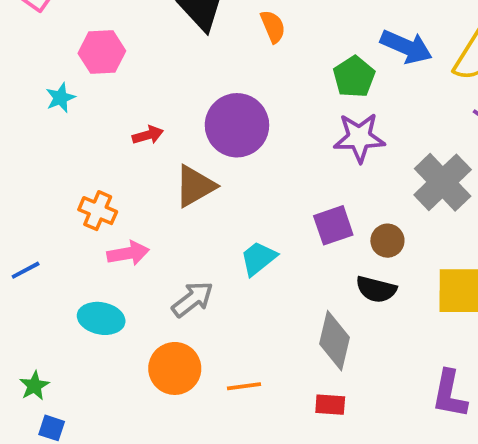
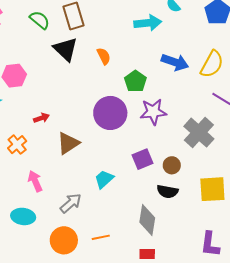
green pentagon: (354, 77) -> (135, 81), moved
purple circle: (237, 125) -> (110, 113), moved
orange cross: (98, 211) -> (17, 145), moved, turned 30
pink arrow: (128, 253) -> (35, 181), turned -100
orange line: (244, 386) -> (101, 237), moved

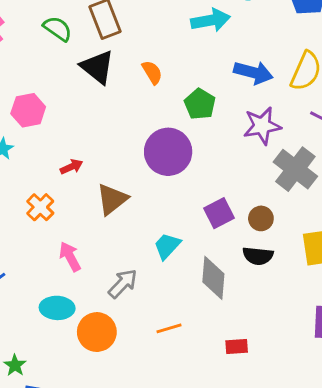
purple star: (153, 112) -> (262, 126), moved
gray diamond: (147, 220) -> (213, 278), moved
orange circle: (64, 240) -> (97, 332), moved

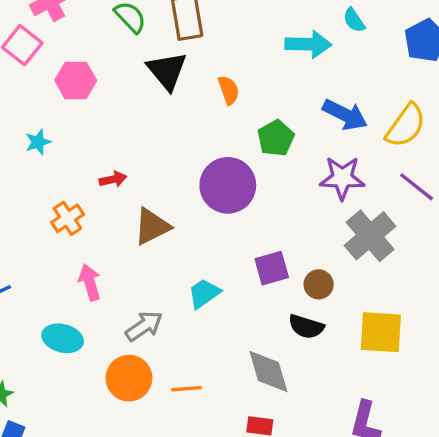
pink hexagon: (28, 110) -> (76, 80), moved
gray diamond: (213, 278) -> (268, 371), moved, turned -33
orange circle: (97, 332) -> (129, 378), moved

